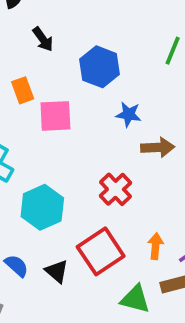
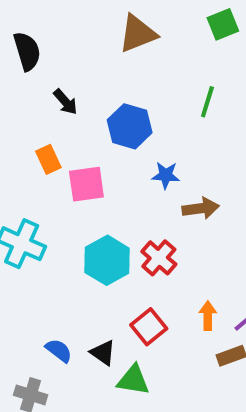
cyan hexagon: (42, 207) -> (107, 260), moved
red square: (101, 251) -> (149, 327), size x0.7
green triangle: (135, 299) -> (133, 380), moved

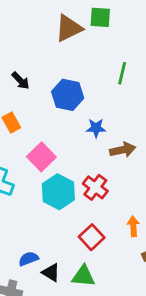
green square: (223, 24) -> (100, 17), moved, turned 30
pink square: (86, 184) -> (41, 157), moved, turned -32
blue semicircle: (59, 350) -> (29, 259), turned -54
black triangle: (103, 353) -> (51, 273), moved

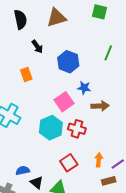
brown triangle: (69, 28) -> (56, 18), moved
pink square: (41, 157) -> (64, 102), moved
red cross: (95, 187) -> (77, 129), turned -30

